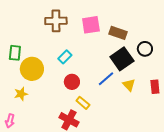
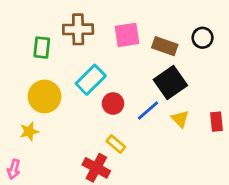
black circle: (145, 49) -> (203, 38), moved
green rectangle: (15, 53) -> (42, 48), moved
cyan rectangle: (65, 57) -> (91, 80), size x1.5
red circle: (72, 82) -> (113, 103), moved

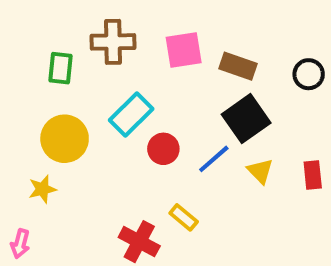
black circle: (203, 38) -> (309, 74), moved
yellow rectangle: (116, 144) -> (184, 217), moved

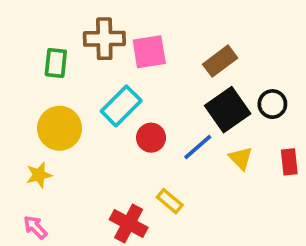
pink square: (184, 50) -> (149, 52), moved
brown rectangle: (238, 66) -> (220, 61), turned -56
black circle: (309, 74) -> (272, 104), moved
pink arrow: (20, 244) -> (35, 227), moved, turned 120

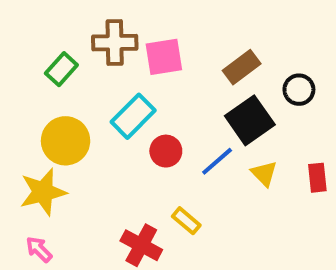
green rectangle: (56, 63) -> (61, 69), turned 36
black circle: (272, 104) -> (299, 90), moved
yellow star: (39, 175) -> (43, 192), size x1.6

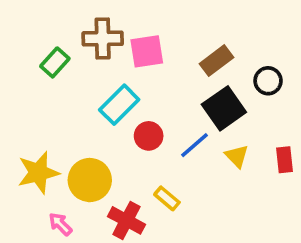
yellow circle: (66, 141) -> (90, 180), moved
pink arrow: (39, 249) -> (60, 224), moved

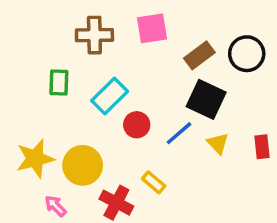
pink square: (147, 51) -> (152, 28), moved
green rectangle: (55, 62) -> (59, 82), moved, turned -40
black circle: (268, 81) -> (247, 54), moved, size x1.4
black square: (224, 108) -> (206, 99), turned -30

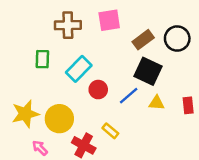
yellow triangle: (218, 143) -> (157, 103), turned -42

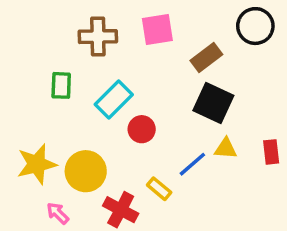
black circle: (177, 39) -> (255, 26), moved
blue line: (129, 96) -> (192, 164), moved

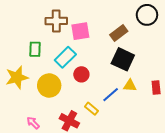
pink square: (157, 30) -> (80, 31), moved
yellow star: (37, 164) -> (17, 77), moved
yellow circle: (86, 171) -> (49, 85), moved

